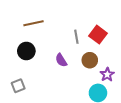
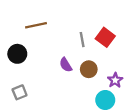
black circle: (26, 51) -> (17, 54), moved
brown circle: (90, 60) -> (89, 69), moved

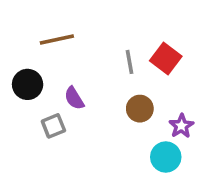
purple semicircle: (66, 65) -> (74, 98), moved
gray square: (20, 92) -> (53, 126), moved

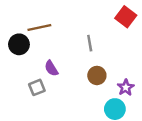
red square: (166, 58) -> (126, 17), moved
black circle: (28, 84) -> (19, 44), moved

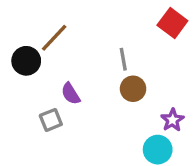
brown line: (39, 28) -> (54, 38), turned -35
brown circle: (97, 75) -> (133, 89), moved

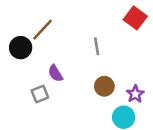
brown circle: (133, 89) -> (104, 86), moved

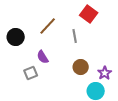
red square: (135, 18) -> (89, 14), moved
brown line: (43, 30) -> (48, 26), moved

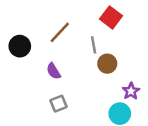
brown circle: (81, 67) -> (107, 64), moved
gray square: (31, 73) -> (59, 104), moved

